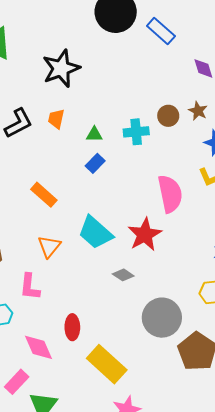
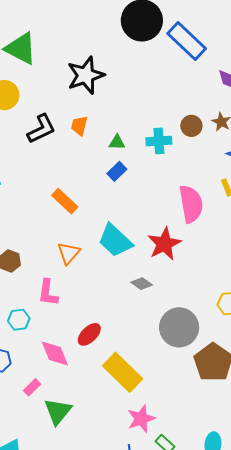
blue rectangle: (161, 31) -> (187, 41), size x1.4
red ellipse: (72, 327) -> (89, 334), turned 45
pink rectangle: (17, 382) -> (32, 387), size x0.7

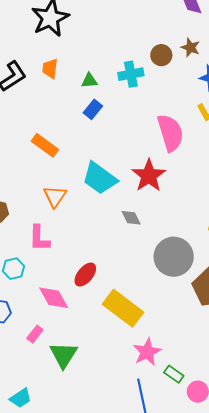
gray diamond: (142, 284) -> (131, 218), turned 35

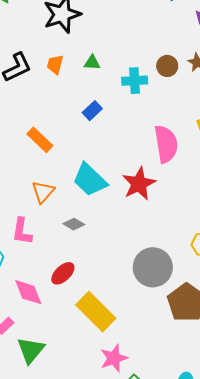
green triangle: (89, 81) -> (92, 63), moved
gray diamond: (131, 218) -> (74, 224), moved, turned -40

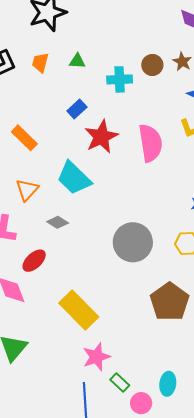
red star: (139, 184) -> (101, 137), moved
gray circle: (153, 267) -> (133, 242), moved
red ellipse: (63, 273) -> (34, 261), moved

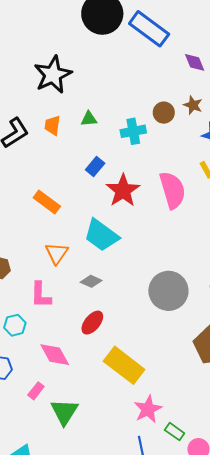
red ellipse: (34, 261) -> (92, 323), moved

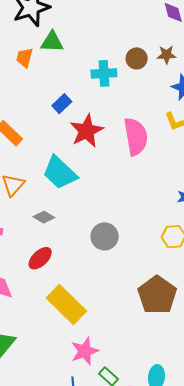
brown star: (193, 105) -> (166, 55), turned -30
green triangle: (89, 119) -> (52, 42), moved, size x1.4
gray circle: (168, 291) -> (105, 236), moved, size x0.7

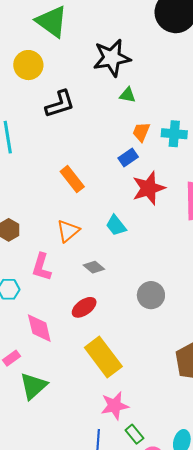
green triangle: (52, 42) -> (128, 95), size x0.7
orange trapezoid: (25, 58) -> (141, 132), moved
cyan trapezoid: (60, 173) -> (116, 226), size x0.6

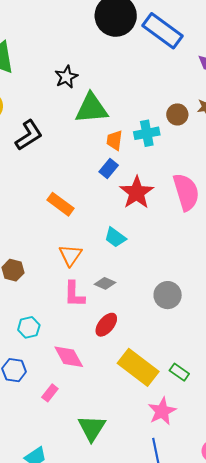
black star: (112, 58) -> (66, 77), size x0.6
green triangle: (128, 95) -> (91, 108), size x2.0
pink L-shape: (42, 267) -> (74, 294), moved
green triangle: (33, 386) -> (92, 428), moved
green rectangle: (134, 434) -> (179, 372), moved

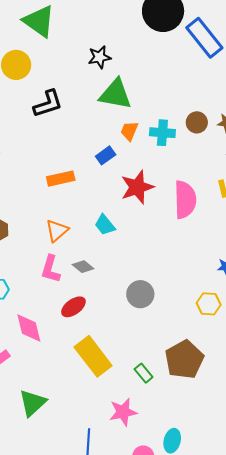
blue rectangle: (109, 168) -> (106, 155), moved
orange rectangle: (61, 204) -> (61, 179), turned -64
green rectangle: (179, 372) -> (144, 373), moved
pink star: (162, 411) -> (123, 412), moved

